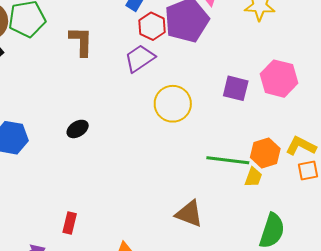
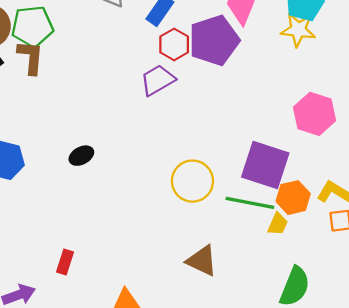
brown L-shape: (81, 41) -> (31, 57), moved
purple square: (236, 88) -> (265, 165), moved, size x1.6
yellow circle: (173, 104) -> (192, 181), moved

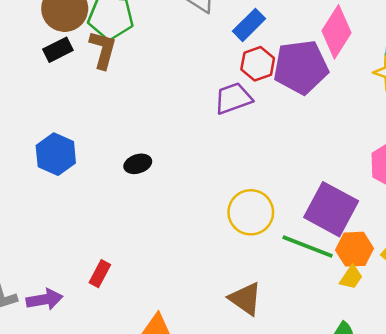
yellow trapezoid: (278, 224) -> (351, 277), moved

